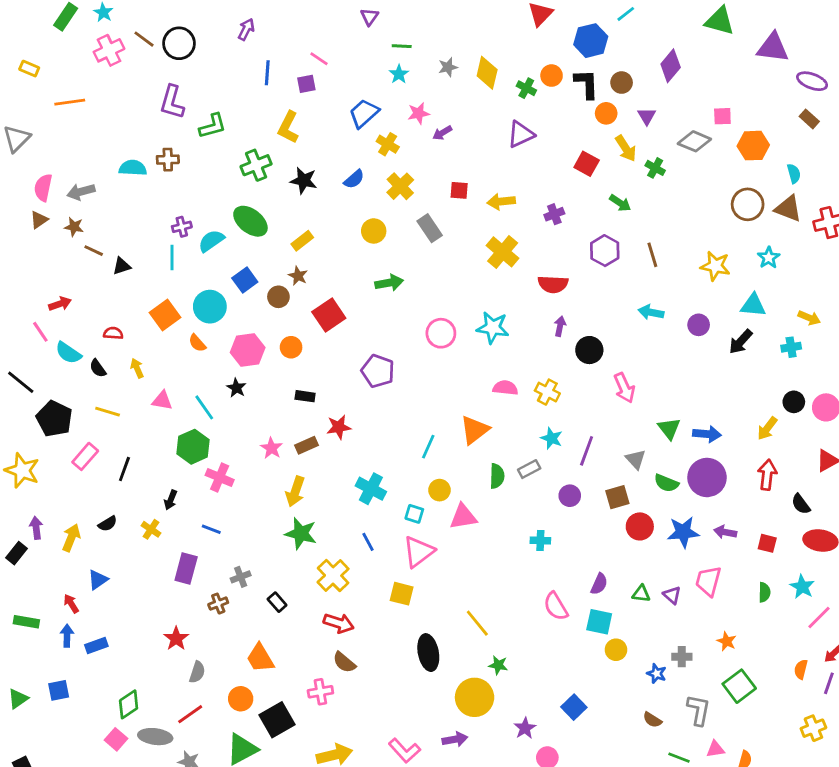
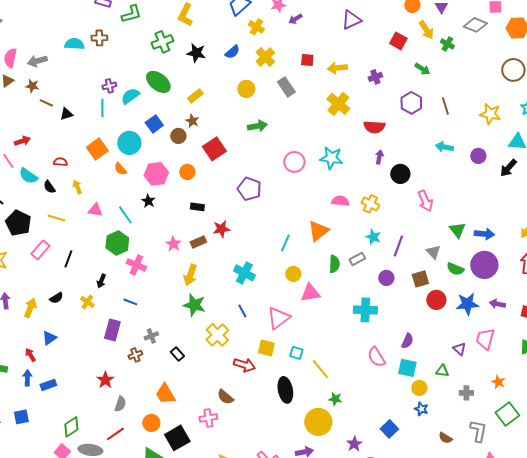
cyan square: (414, 514) -> (296, 353), moved
cyan cross: (540, 540) -> (365, 310), size x1.6
green triangle: (641, 594) -> (442, 371), moved
red arrow: (339, 623) -> (244, 365), moved
blue star: (657, 674) -> (421, 409), moved

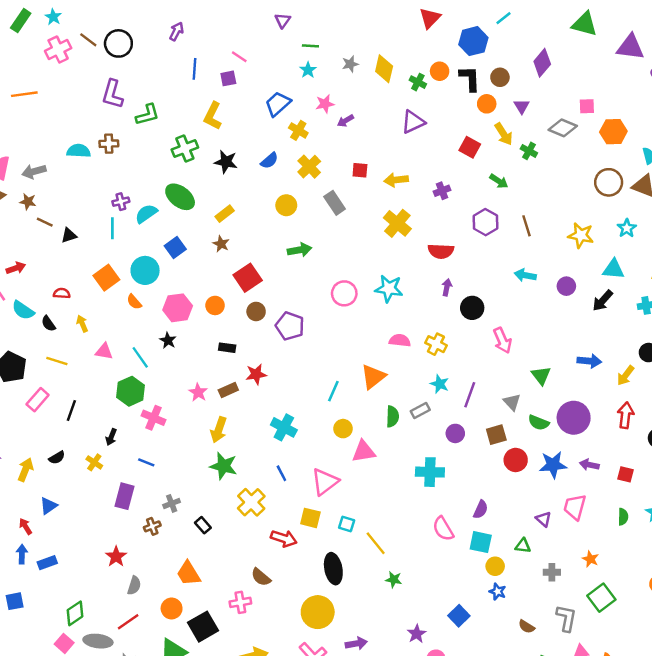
brown circle: (178, 136) -> (256, 311), moved
blue arrow: (484, 234) -> (589, 361), moved
yellow circle: (318, 422) -> (318, 612), moved

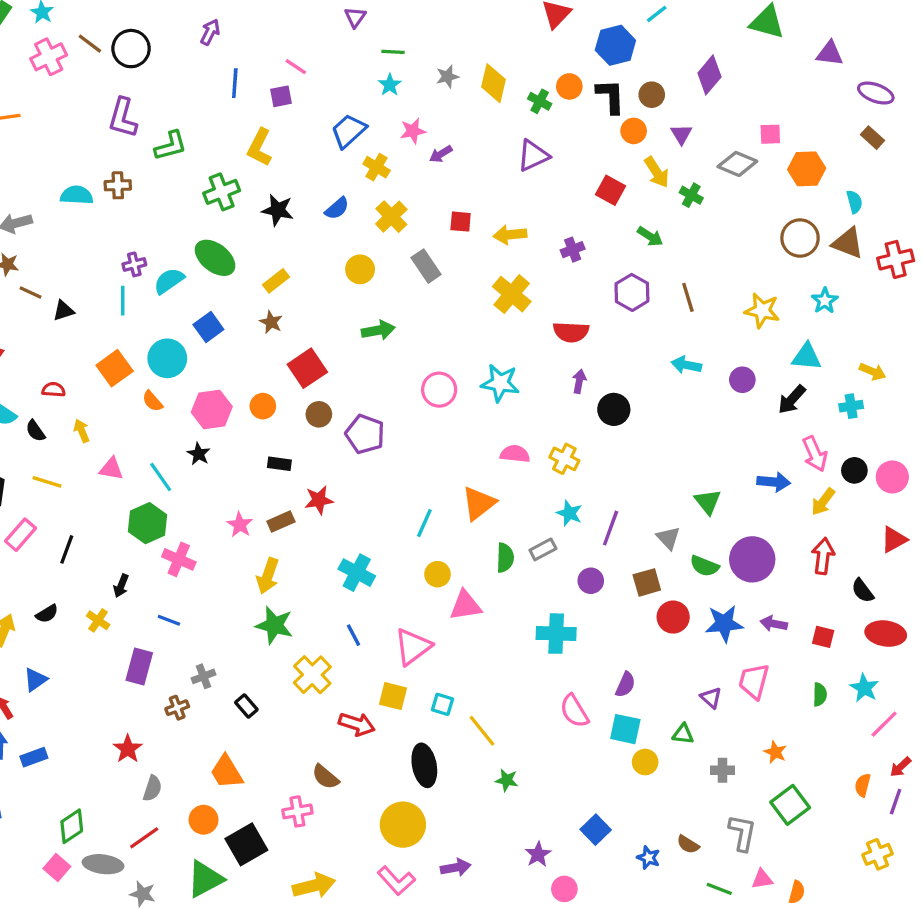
purple triangle: (630, 47) -> (830, 53), size x0.7
pink arrow: (502, 340) -> (815, 454), moved
blue star: (498, 592) -> (648, 858), moved

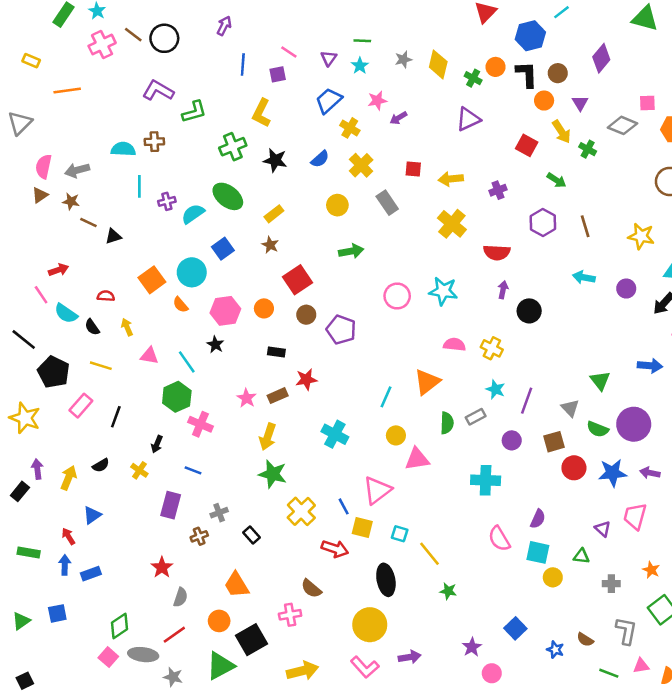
purple triangle: (355, 17) -> (329, 58), moved
purple L-shape: (123, 118) -> (158, 91), turned 104
cyan line: (123, 301) -> (139, 186), moved
blue line: (353, 635) -> (344, 506), moved

